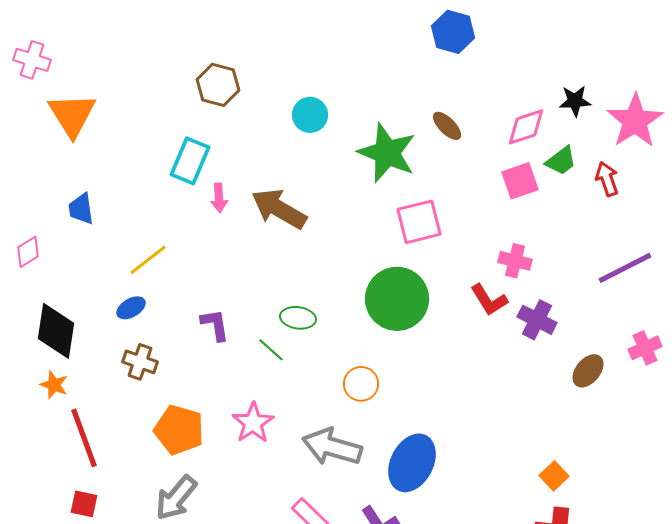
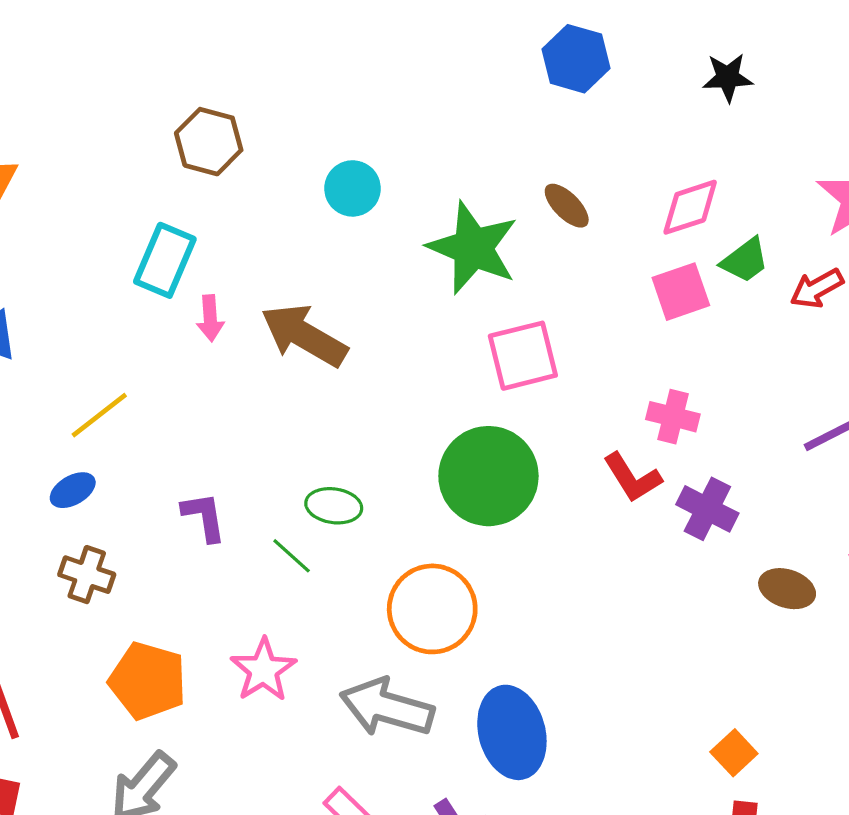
black star: (575, 101) -> (728, 77), moved
red arrow: (607, 179) -> (817, 288), turned -100
brown ellipse: (588, 371) -> (787, 589), turned 68
orange circle: (361, 384) -> (432, 609), size x1.6
blue ellipse: (412, 463) -> (512, 732), turned -42

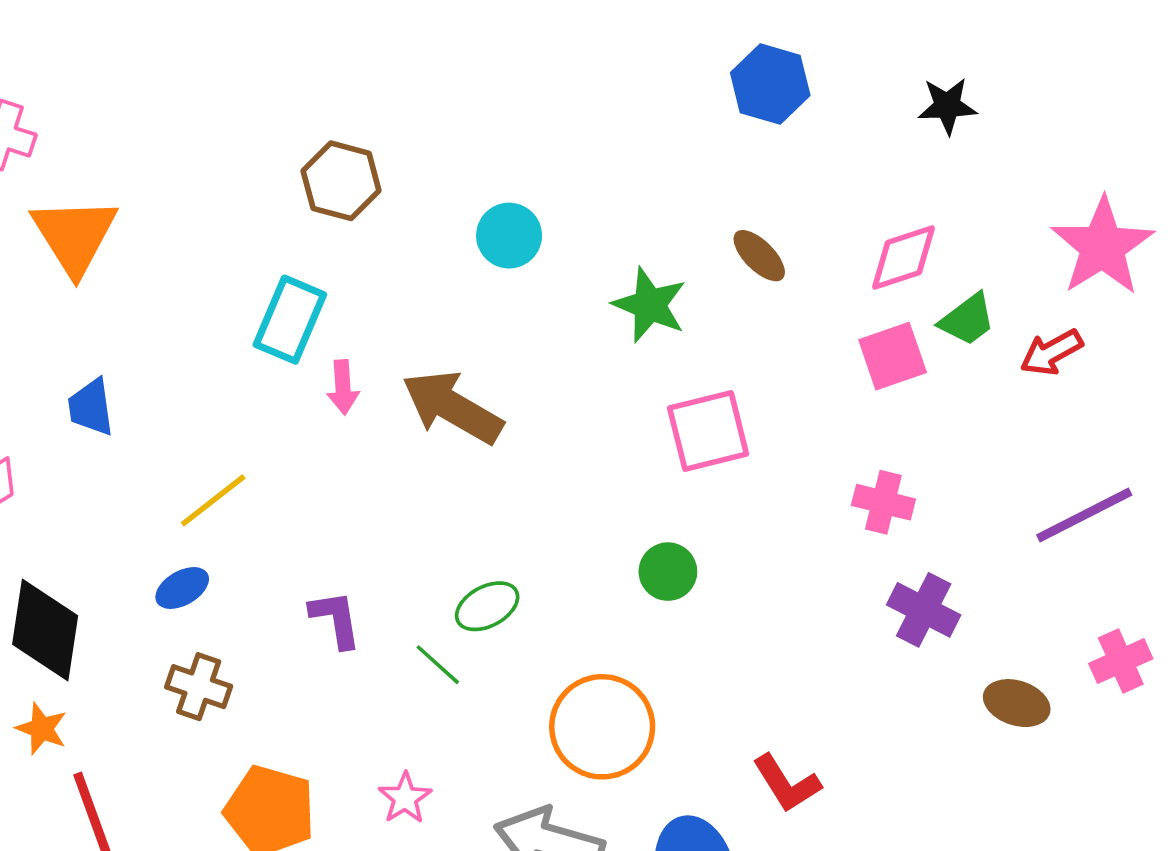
green star: (473, 248) -> (650, 305), size x0.7
green circle: (488, 476) -> (668, 572), size x0.5
red L-shape: (632, 478) -> (787, 783), moved
green ellipse: (334, 506) -> (487, 606), turned -36
pink star: (263, 670) -> (405, 798), size x0.7

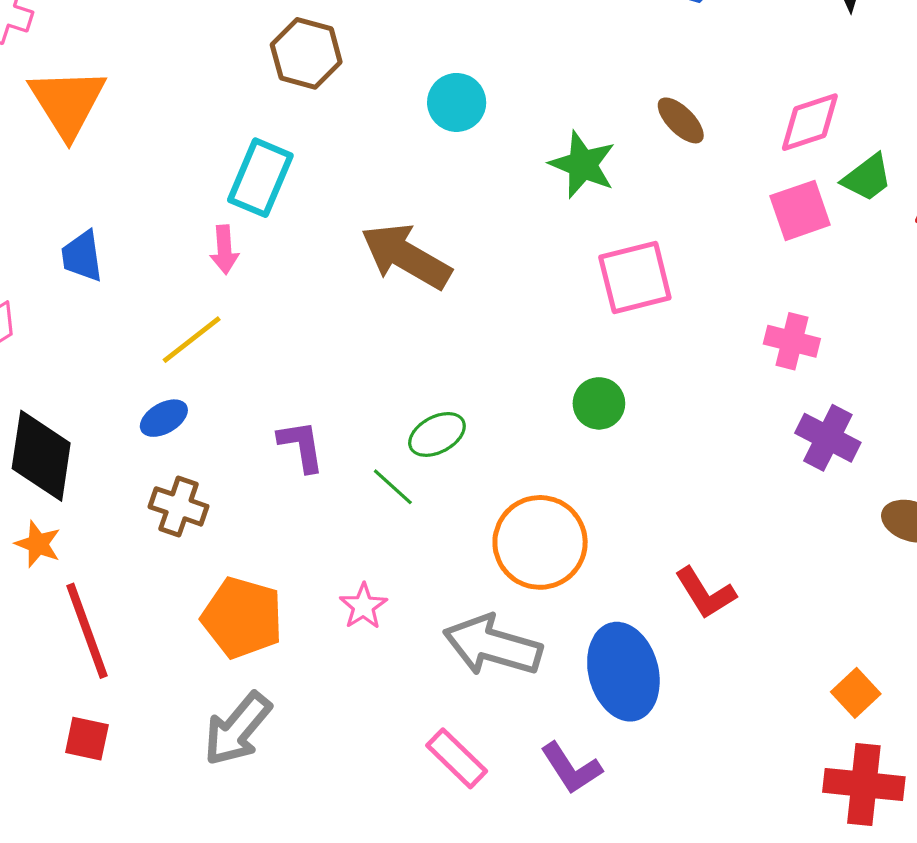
pink arrow: (343, 387) -> (224, 250), moved

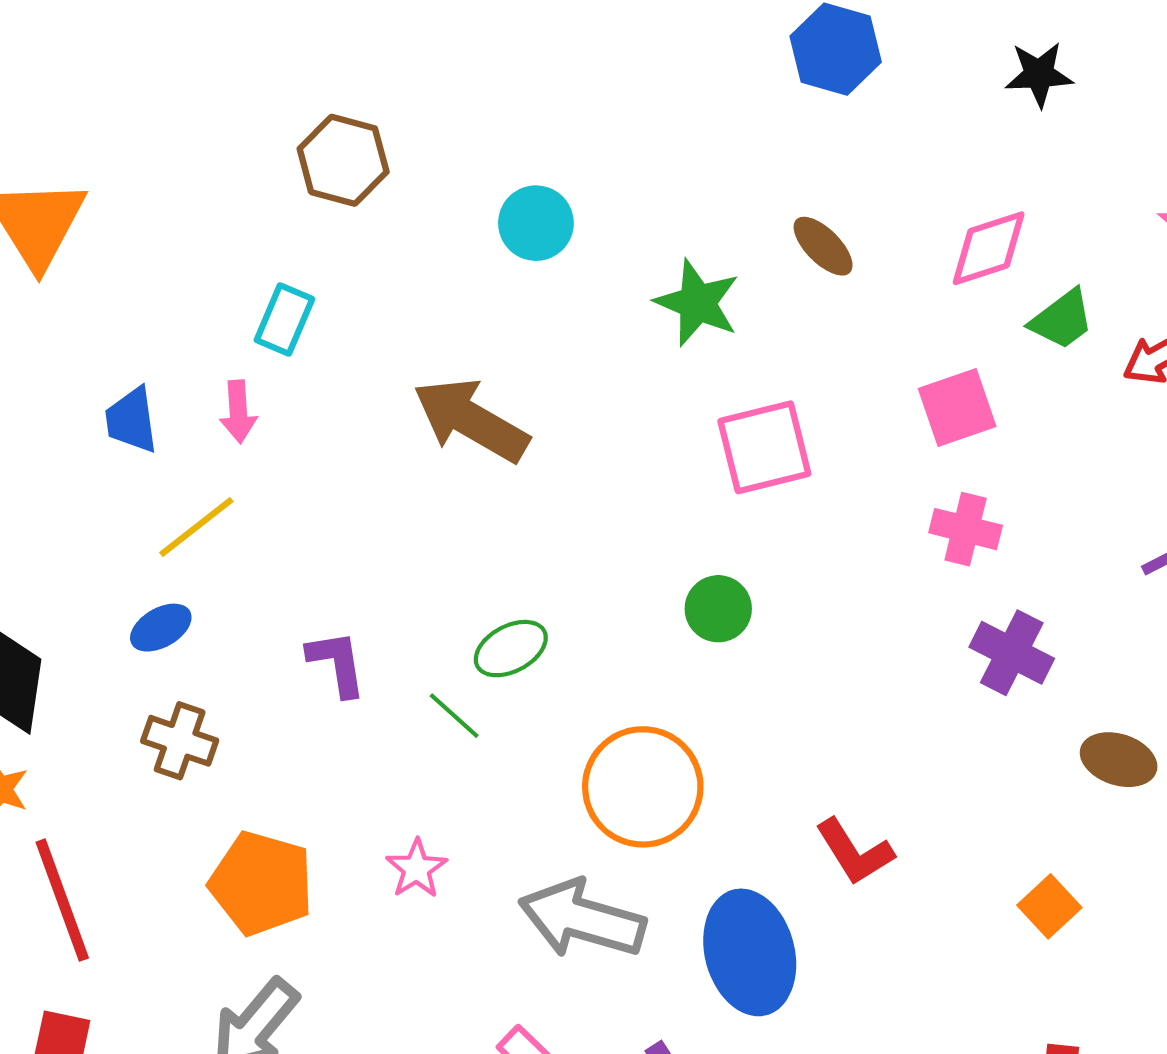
cyan rectangle: (260, 178) -> (284, 320), size x0.7
pink square: (800, 210) -> (957, 408), moved
blue trapezoid: (82, 256) -> (131, 420), moved
orange square: (856, 693) -> (1049, 906), moved

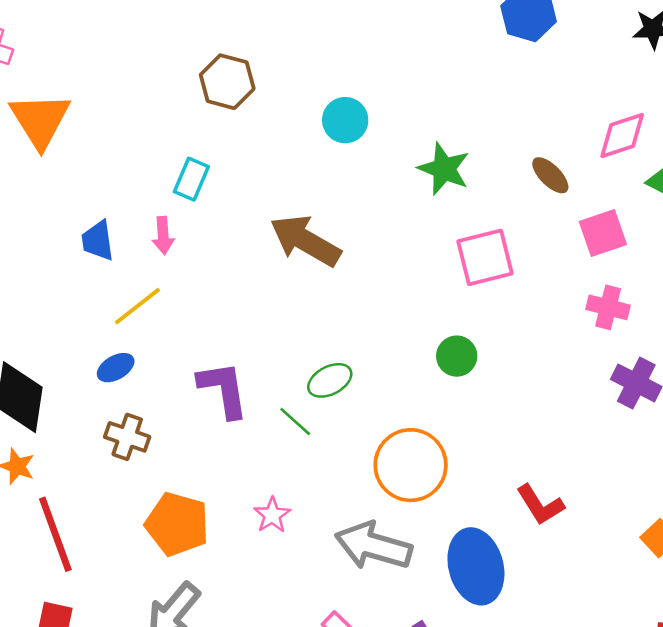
brown ellipse: (823, 246) -> (550, 175), moved
purple L-shape: (337, 663) -> (223, 389), size x1.4

